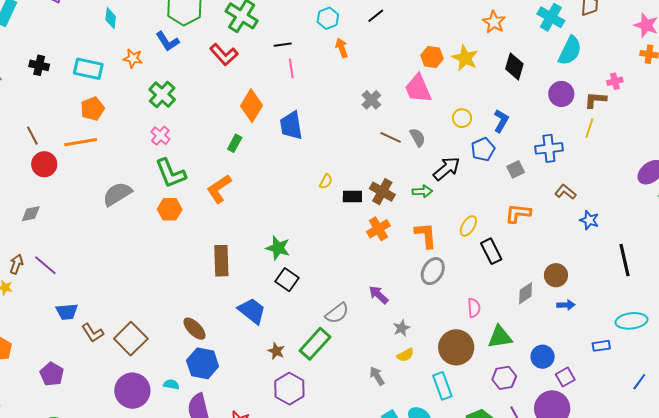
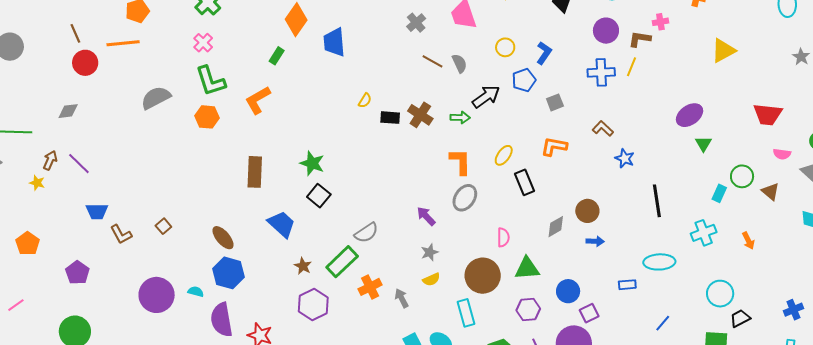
blue cross: (549, 148) -> (601, 72), moved
orange cross: (378, 229) -> (370, 287), moved
purple arrow: (378, 295) -> (426, 216), moved
brown square: (131, 339) -> (163, 226), moved, size x0.5

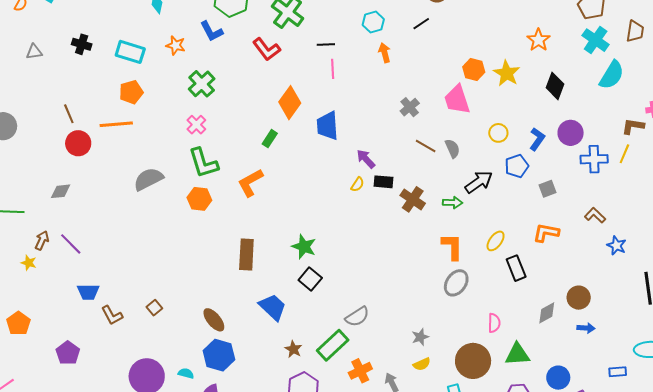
purple circle: (606, 31) -> (571, 133), moved
black rectangle: (390, 118) -> (384, 182), moved
purple arrow: (426, 216) -> (366, 159), moved

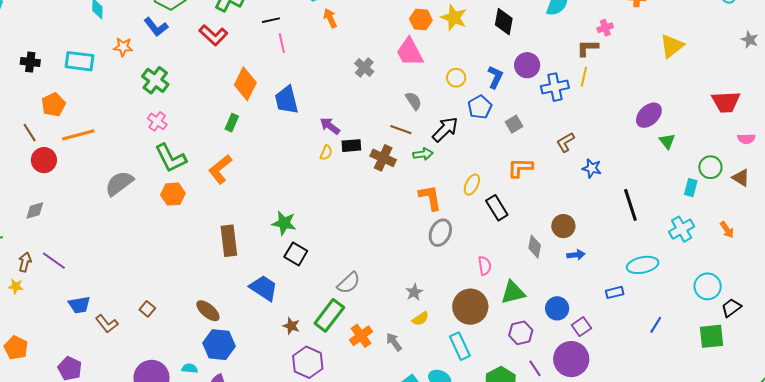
orange pentagon: (131, 92) -> (53, 105), moved
brown line: (426, 146) -> (401, 130), moved
brown L-shape: (595, 215) -> (566, 142), turned -65
gray diamond: (547, 313) -> (535, 247), turned -40

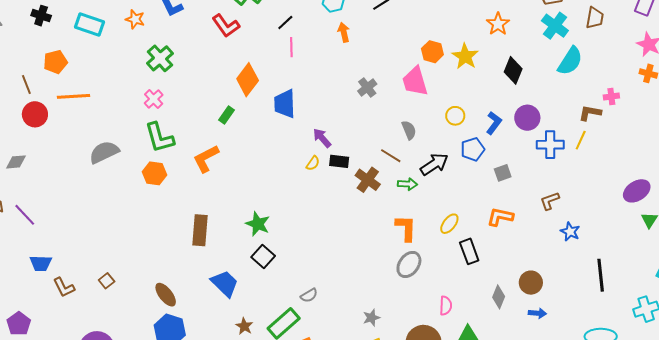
black line: (271, 20) -> (285, 23), turned -42
gray semicircle: (349, 283) -> (309, 295), size x0.7

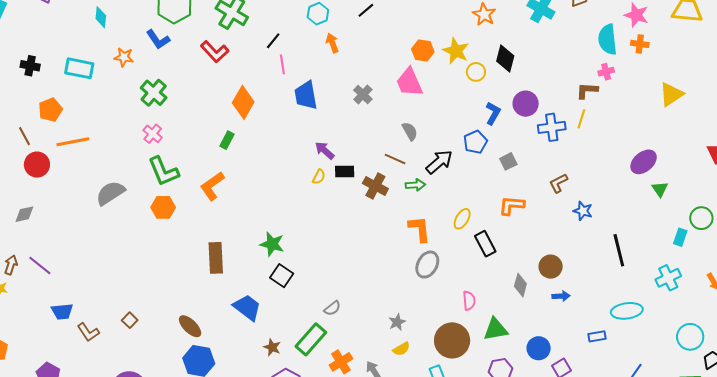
cyan semicircle: (570, 61) -> (608, 39), moved, turned 148
blue trapezoid: (285, 104) -> (306, 95), moved
yellow circle: (455, 116) -> (476, 72), moved

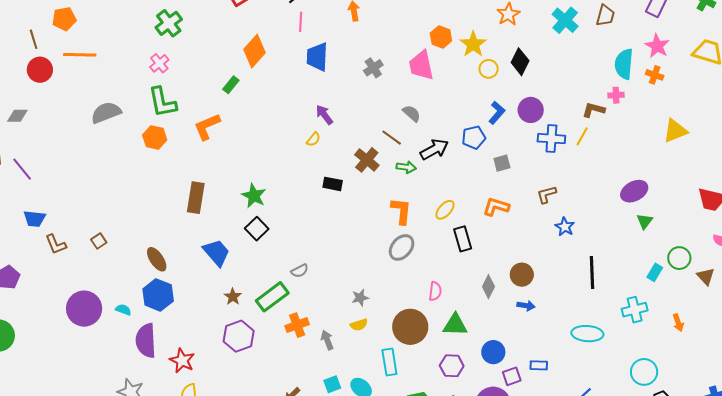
gray semicircle: (410, 131) -> (412, 113), turned -30
black rectangle: (345, 171) -> (333, 184), moved
blue rectangle: (597, 336) -> (539, 365), moved

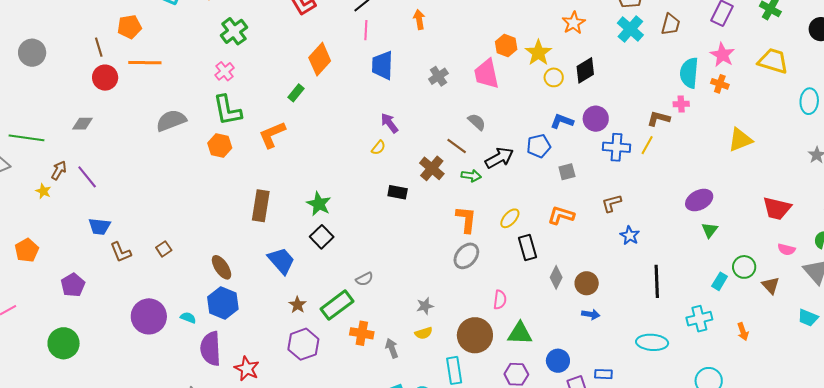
black diamond: (520, 62) -> (585, 70), turned 32
blue L-shape: (497, 113) -> (562, 121), turned -110
gray diamond: (488, 287) -> (556, 277), moved
orange cross: (297, 325) -> (362, 333), turned 30

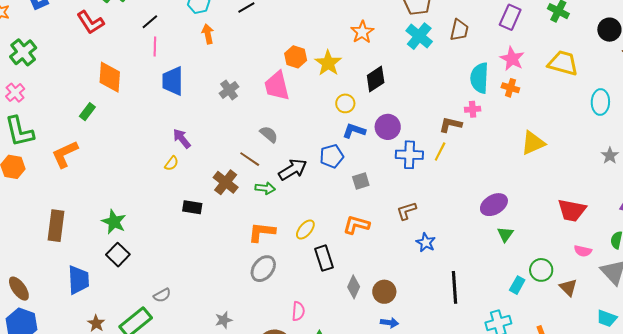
orange diamond: (320, 59) -> (110, 77), turned -36
yellow circle: (554, 77) -> (345, 103), moved
orange L-shape: (466, 219) -> (262, 232), turned -88
blue trapezoid: (281, 261) -> (78, 280), turned 40

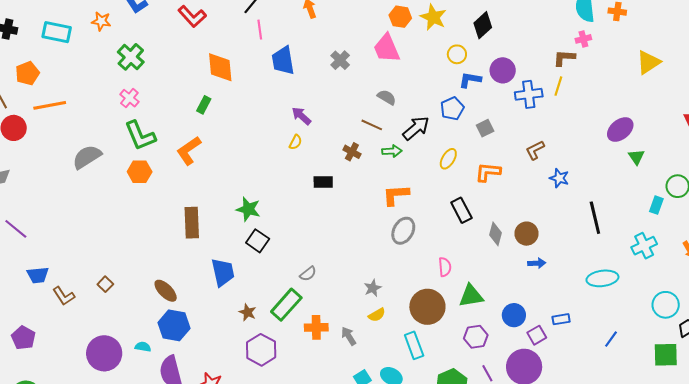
brown cross: (226, 182) -> (352, 152), size x0.7
yellow ellipse: (305, 230) -> (448, 159), moved

